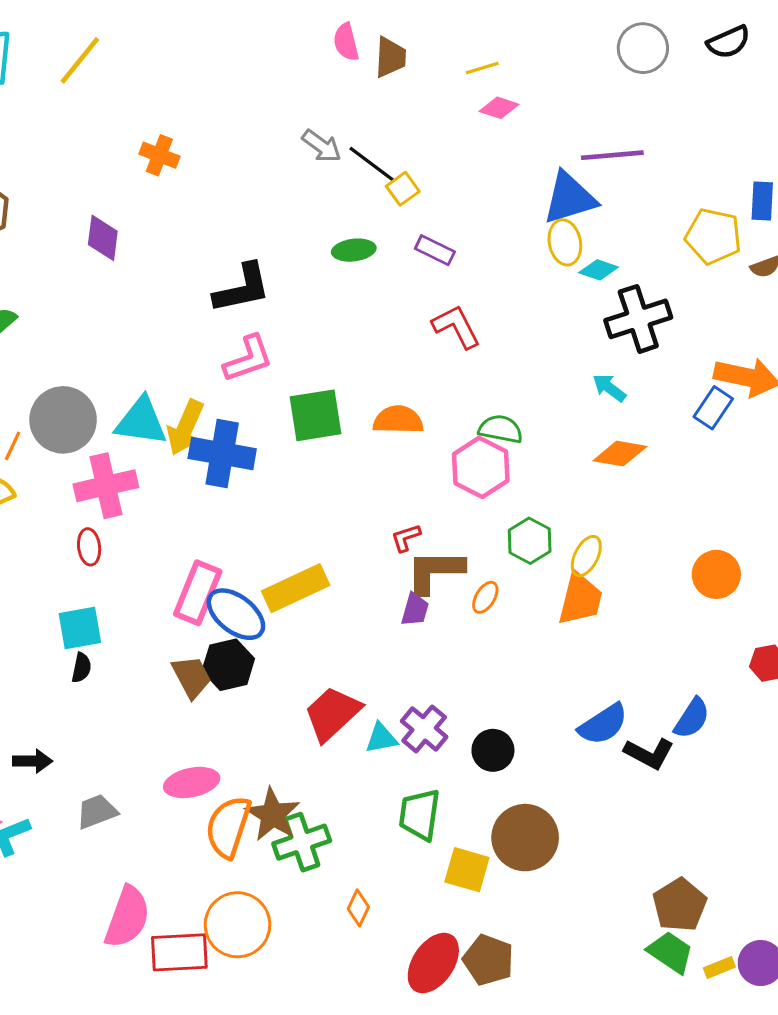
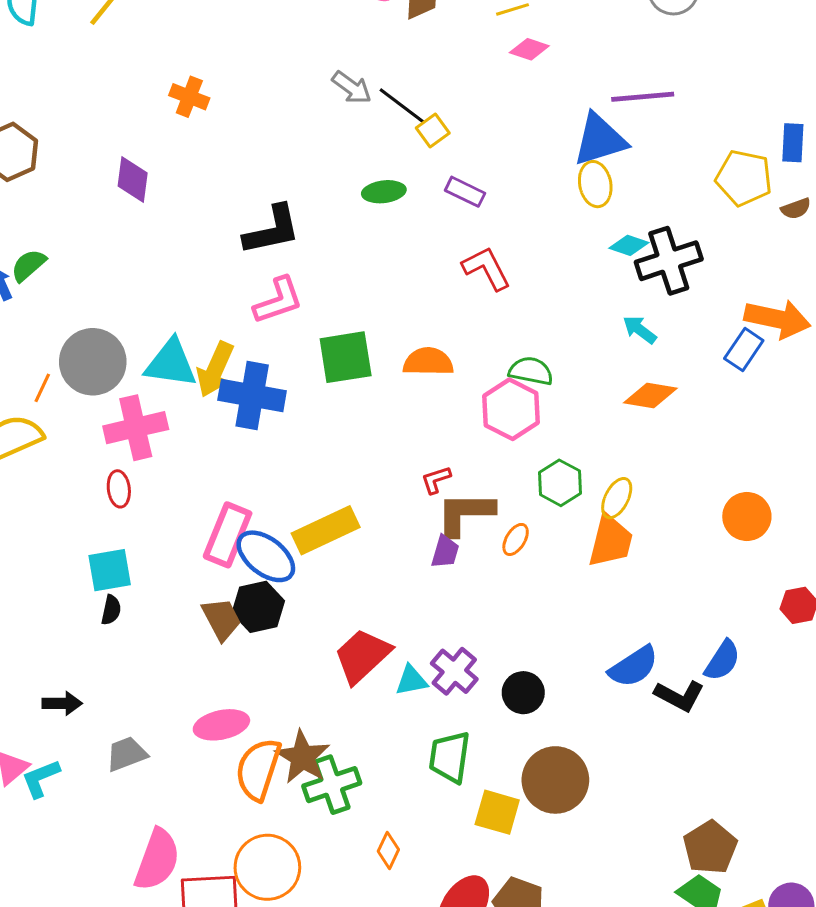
cyan diamond: (599, 270) -> (629, 245), moved

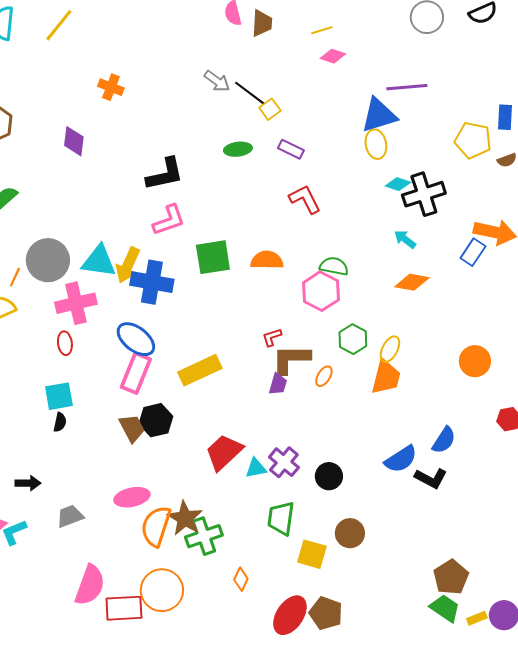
blue ellipse: (266, 556) -> (136, 339), moved
blue semicircle: (722, 660) -> (444, 440), moved
brown circle: (555, 780) -> (350, 533), size x0.7

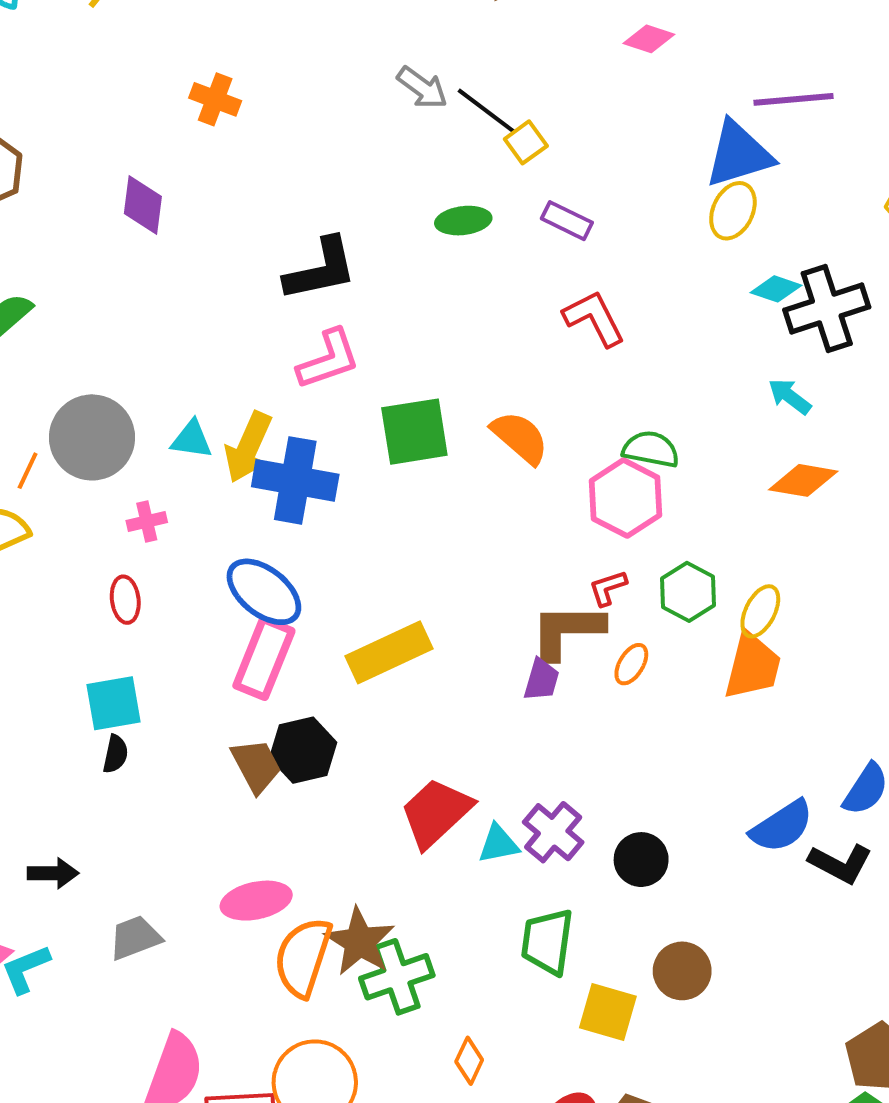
yellow ellipse: (376, 144) -> (733, 211), turned 36
orange semicircle: (267, 260) -> (520, 437), turned 40
cyan triangle: (99, 261) -> (192, 439), size x0.6
pink cross: (76, 303) -> (147, 521), size x0.5
red L-shape: (272, 337) -> (608, 588), moved

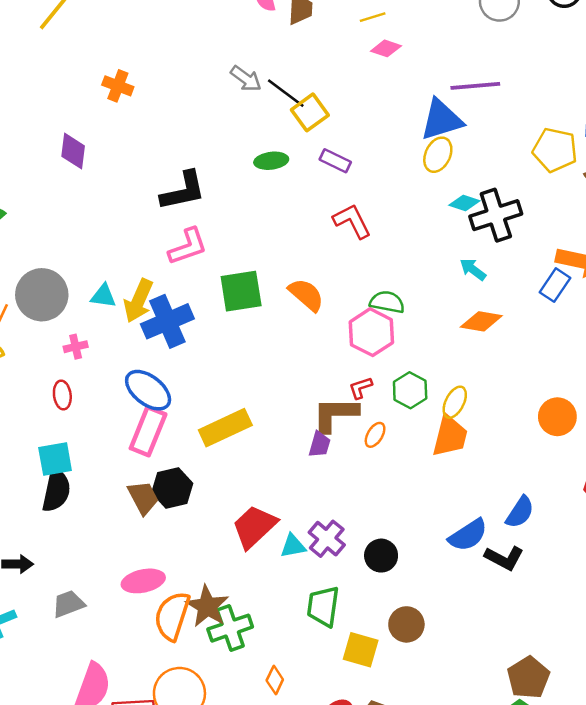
yellow square: (526, 142) -> (310, 112), size x1.4
blue cross: (295, 480) -> (167, 321), turned -33
black semicircle: (115, 754) -> (56, 490), size x1.8

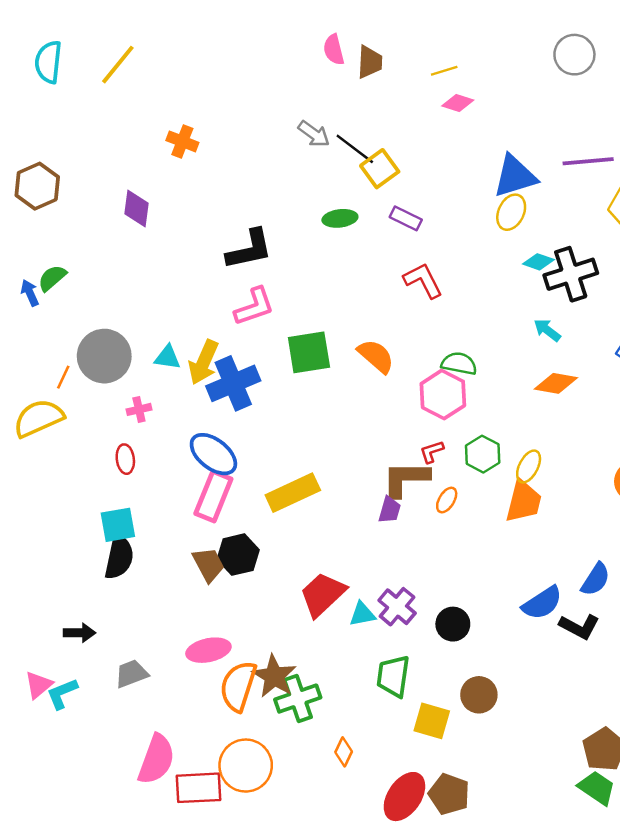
purple line: (475, 86) -> (588, 161), moved

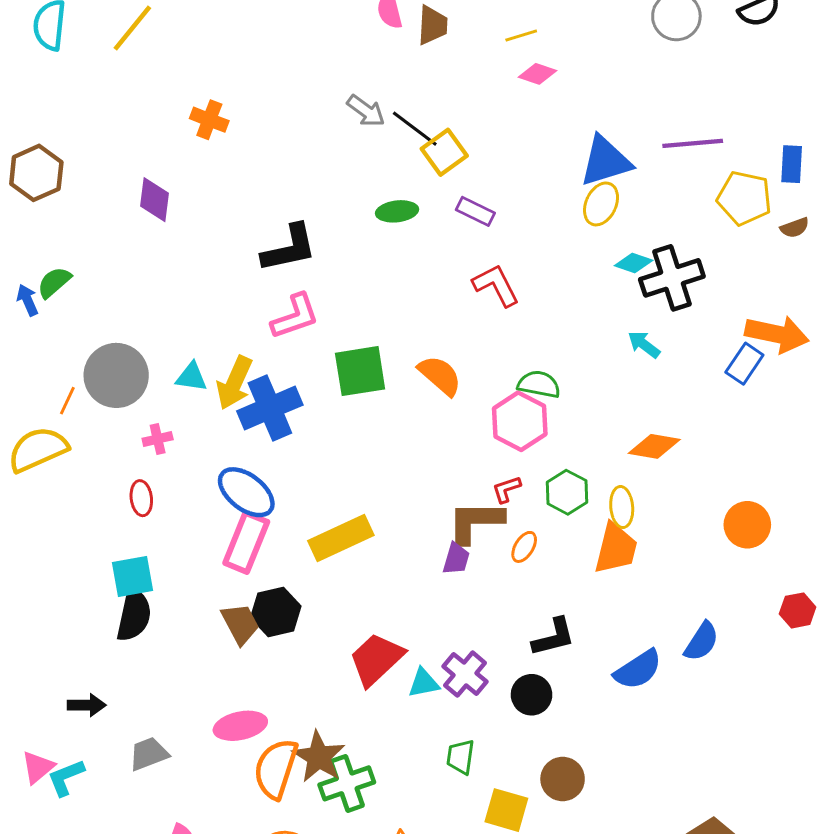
orange diamond: (556, 383) -> (654, 446), moved
yellow ellipse: (529, 467) -> (622, 507), turned -32
black L-shape: (579, 627) -> (554, 637), moved, turned -42
green trapezoid: (393, 676) -> (461, 757), size x0.7

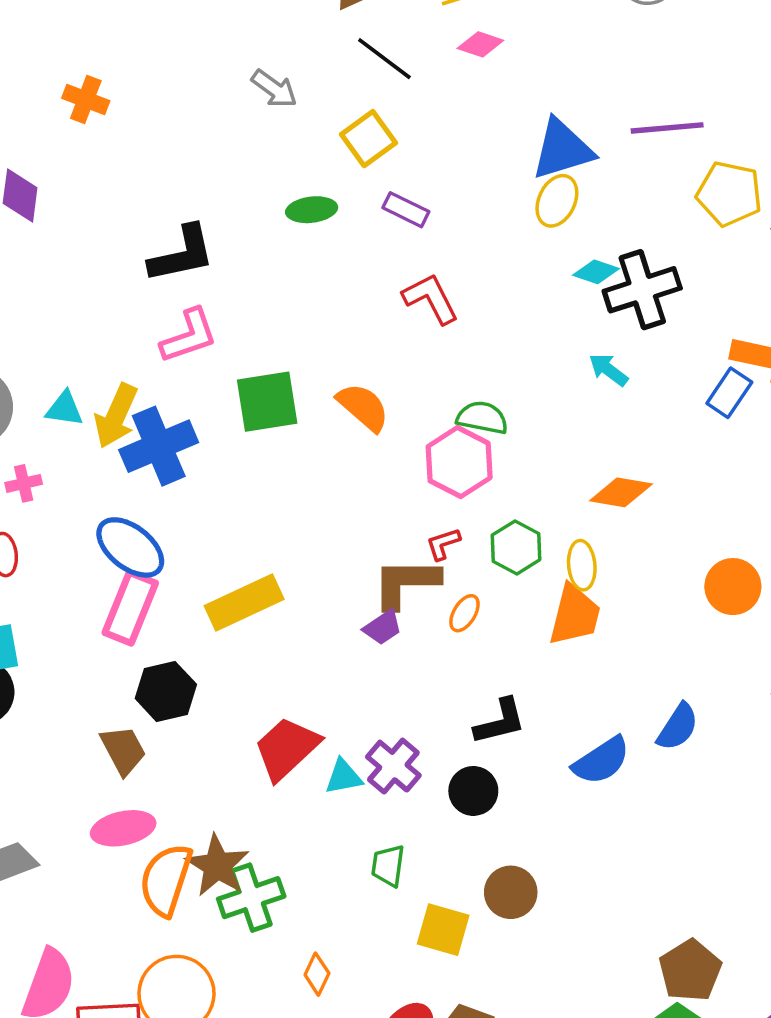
black line: (415, 129) -> (384, 59), moved
purple trapezoid: (456, 559) -> (383, 627), turned 40
brown trapezoid: (240, 624) -> (123, 750), moved

